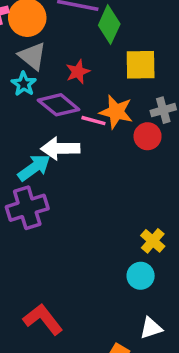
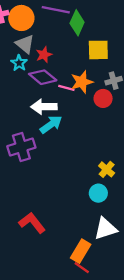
red star: (78, 72) -> (44, 55), moved
orange star: (116, 112) -> (82, 82), turned -30
cyan arrow: (34, 168) -> (51, 124), moved
white triangle: (151, 328) -> (105, 229), size x1.5

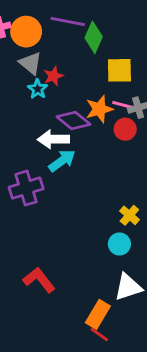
cyan star: (19, 63) -> (38, 89), moved
purple diamond: (43, 77) -> (73, 121), moved
pink line: (66, 88) -> (122, 105), moved

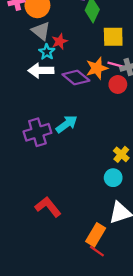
white arrow: (53, 139) -> (41, 71), moved
cyan arrow: (62, 161) -> (67, 124), moved

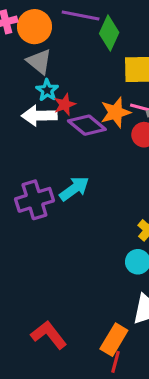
red star: (60, 41) -> (65, 104), moved
red L-shape: (48, 207) -> (49, 335), moved
red line: (97, 251) -> (116, 362), turned 70

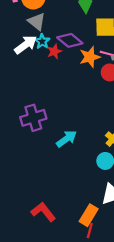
white arrow: (39, 116) -> (26, 45), moved, turned 145
purple diamond: (87, 125) -> (70, 40), moved
cyan arrow: (74, 189) -> (66, 139), moved

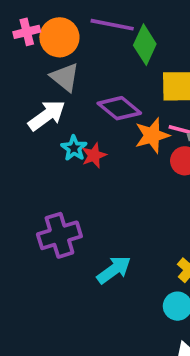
cyan star: (42, 41) -> (74, 148), moved
red star: (54, 51) -> (94, 155), moved

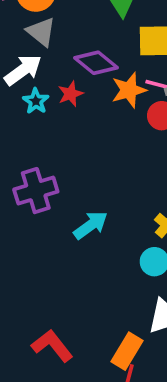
cyan star: (74, 148) -> (36, 101), moved
red star: (94, 155) -> (70, 94), moved

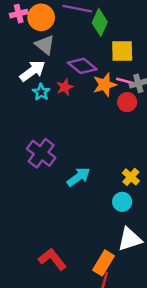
purple cross: (36, 191) -> (41, 153), turned -36

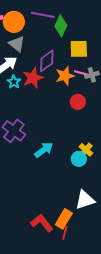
purple diamond: (82, 66) -> (47, 61), turned -75
red star: (65, 87) -> (33, 78), size x1.5
red circle: (127, 102) -> (78, 102), moved
cyan circle: (122, 202) -> (79, 159), moved
red L-shape: (52, 259) -> (42, 223), moved

